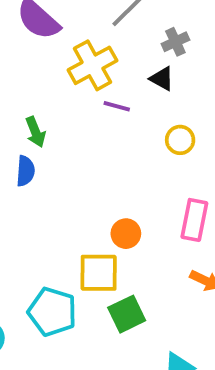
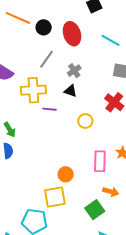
yellow cross: (92, 65) -> (33, 90), turned 35
green square: (127, 314) -> (95, 210), moved

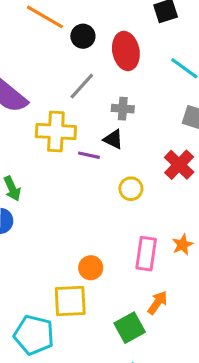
gray cross: (74, 71) -> (123, 109), turned 32
purple line: (50, 109) -> (89, 155), moved
orange arrow: (111, 192) -> (158, 303), turned -77

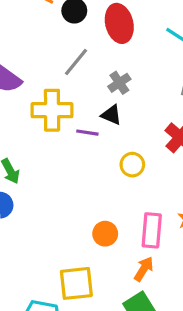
gray cross: (123, 109) -> (119, 83), turned -35
orange circle: (91, 268) -> (105, 234), moved
orange arrow: (158, 303) -> (144, 269), moved

